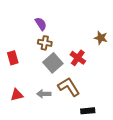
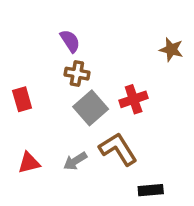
brown star: (101, 38) -> (171, 50), moved
red cross: (78, 58) -> (134, 99), turned 35
gray arrow: (44, 94) -> (75, 161), turned -32

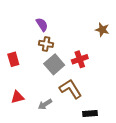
gray arrow: (75, 161) -> (45, 104), moved

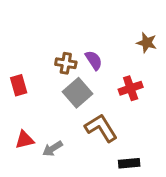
purple semicircle: (42, 25) -> (94, 60), moved
red cross: (80, 59) -> (131, 88), moved
gray arrow: (45, 104) -> (53, 149), moved

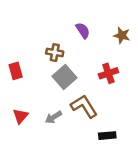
purple semicircle: (94, 60) -> (83, 31), moved
red triangle: (25, 140) -> (21, 116), turned -35
gray arrow: (53, 149) -> (53, 117), moved

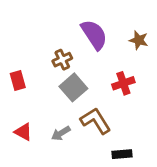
purple semicircle: (83, 31) -> (94, 35), size x1.6
brown cross: (55, 53) -> (62, 60), turned -35
red triangle: (21, 116) -> (23, 132), turned -42

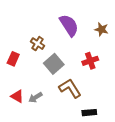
brown cross: (62, 60) -> (38, 44), moved, turned -32
red rectangle: (18, 80) -> (13, 59), turned 40
gray arrow: (61, 133) -> (35, 97), moved

